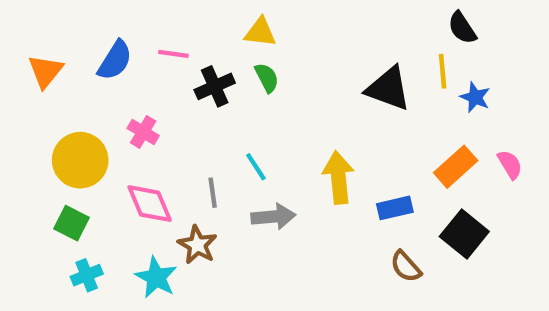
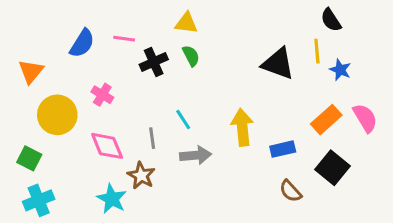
orange triangle: (45, 71) -> (31, 71), moved
pink semicircle: (510, 165) -> (365, 118), size x1.4
green square: (71, 223) -> (29, 158), moved
cyan cross: (87, 275) -> (39, 200), moved, size x1.4

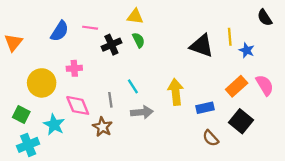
black semicircle: (331, 20) -> (265, 18), moved
orange triangle: (31, 71) -> (13, 42), moved
pink cross: (102, 95) -> (74, 68), turned -35
cyan star: (112, 199) -> (54, 125), moved

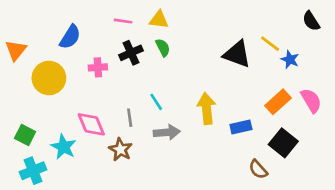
pink line: (90, 28) -> (123, 21), moved
yellow line: (230, 37) -> (270, 44), turned -48
pink cross: (74, 68) -> (98, 67), moved
yellow circle: (42, 83) -> (49, 78), moved
brown semicircle: (211, 138) -> (258, 169), moved

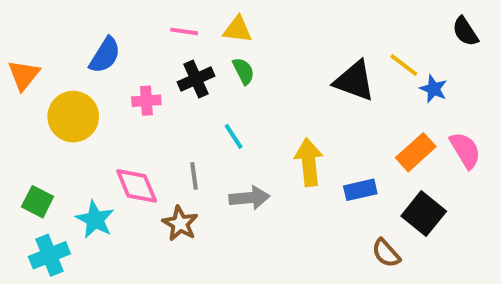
cyan line: (156, 102) -> (234, 136), moved

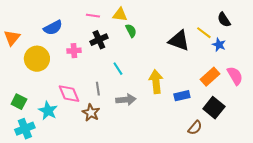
black semicircle: (465, 31) -> (224, 20), moved
blue semicircle: (105, 55) -> (53, 28), turned 30
green semicircle: (243, 71) -> (131, 31), moved
brown semicircle: (386, 253) -> (195, 128), turned -98

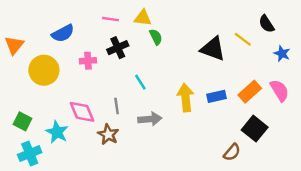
blue star: (219, 45) -> (282, 54), moved
blue rectangle: (182, 96) -> (216, 96), moved

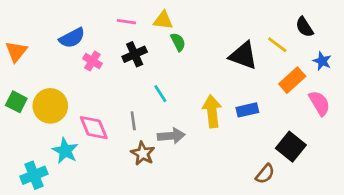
pink cross: (88, 61) -> (92, 61), moved, turned 35
yellow circle: (44, 70) -> (50, 106), moved
orange rectangle: (250, 92) -> (292, 80), moved
green square: (22, 121) -> (16, 102), moved
brown star: (108, 134) -> (143, 153), moved

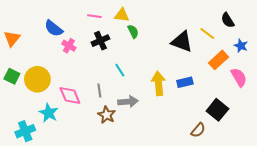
blue semicircle: (72, 38) -> (54, 28), turned 66

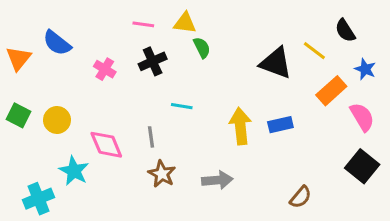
blue semicircle: (54, 28) -> (57, 43), moved
cyan line: (120, 70) -> (182, 106), turned -48
yellow circle: (37, 79) -> (57, 120), size x0.7
gray arrow: (128, 102) -> (217, 180), moved
black square: (217, 110) -> (362, 166), moved

